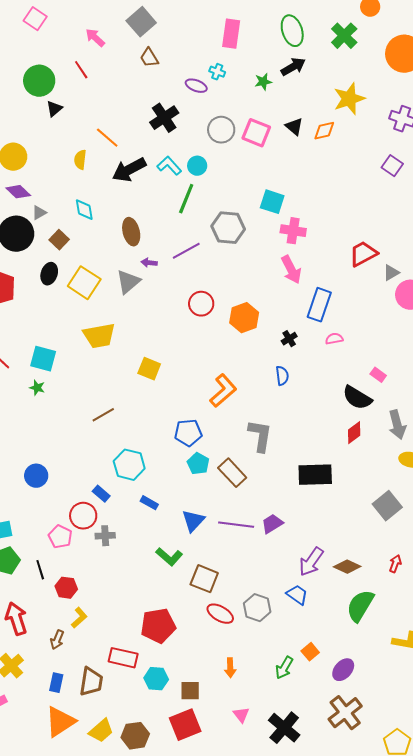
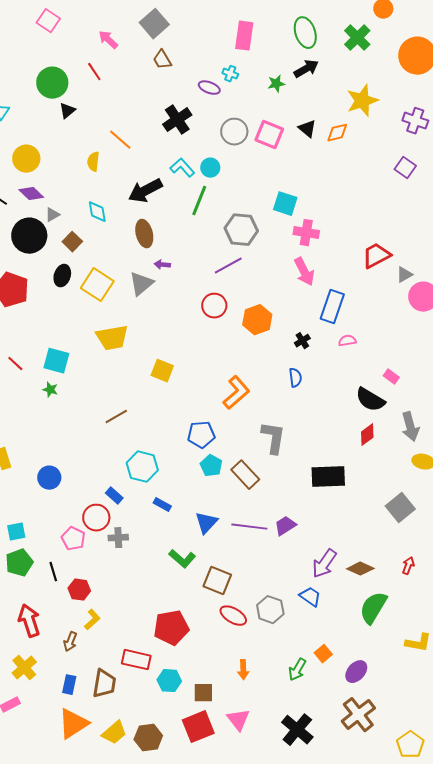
black arrow: (129, 170) -> (145, 191), moved
purple line: (186, 251) -> (228, 266), moved
pink triangle: (241, 715) -> (238, 720), moved, size x1.4

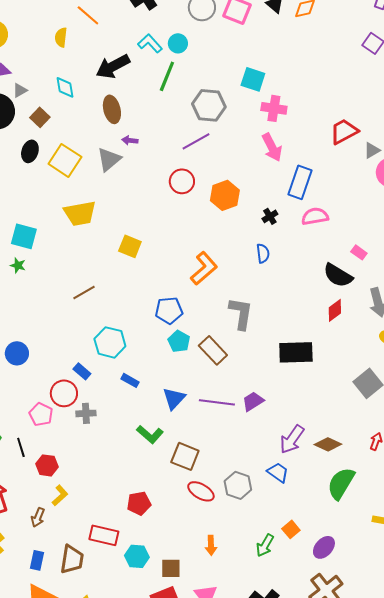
pink semicircle: (347, 341) -> (315, 216), size x1.5
red pentagon: (171, 628) -> (139, 503), size x0.7

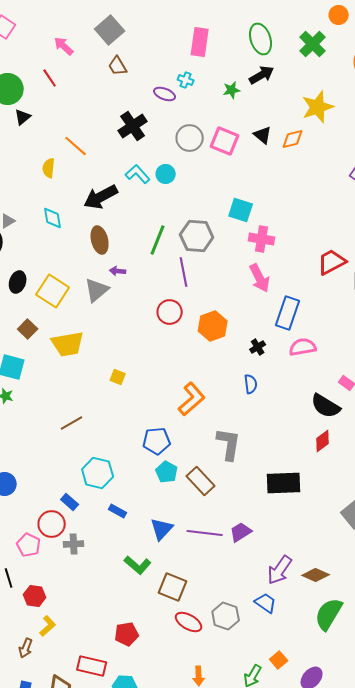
green line: (167, 76) -> (158, 240), moved
brown square: (40, 117) -> (28, 329), moved
purple line: (196, 141) -> (184, 272), turned -72
yellow square: (130, 246) -> (118, 377), size x0.7

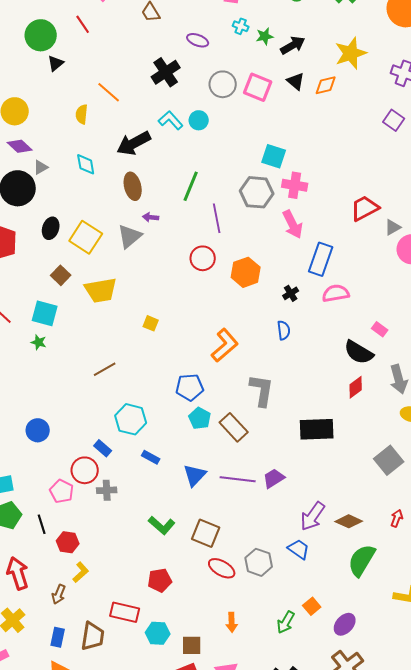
black arrow: (262, 75) -> (293, 45), moved
cyan cross: (186, 80) -> (241, 26), moved
gray hexagon: (197, 236) -> (257, 192), moved
green L-shape: (138, 565) -> (162, 525), moved

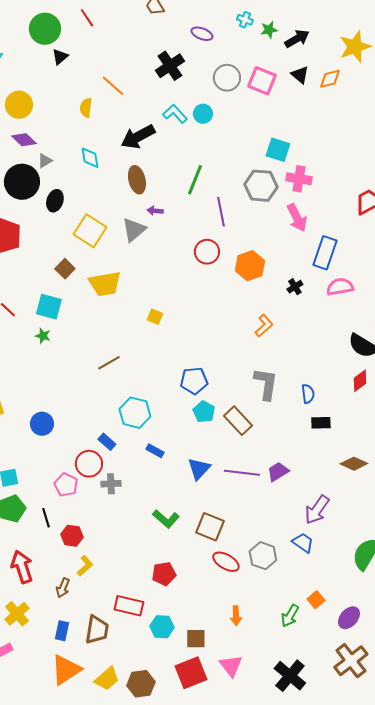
black ellipse: (51, 228) -> (55, 201), moved
blue semicircle: (284, 330) -> (308, 394), moved
orange L-shape: (225, 345) -> (264, 326), moved, size x0.7
black rectangle: (317, 429) -> (321, 423), size x0.6
brown diamond: (349, 521) -> (354, 464), moved

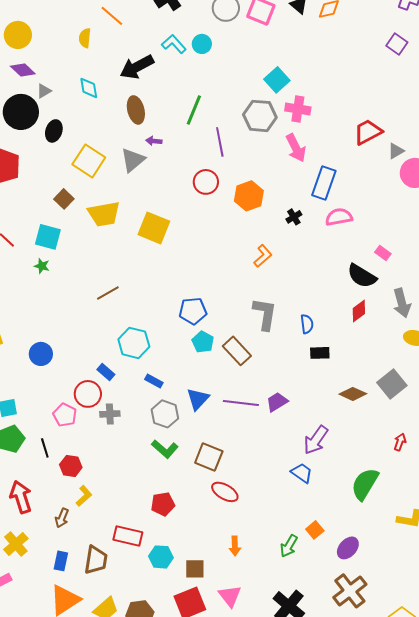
cyan square: (278, 150) -> (277, 80), turned 30
yellow square: (155, 317) -> (154, 228), moved, size x2.0
gray hexagon: (263, 556) -> (165, 414), moved

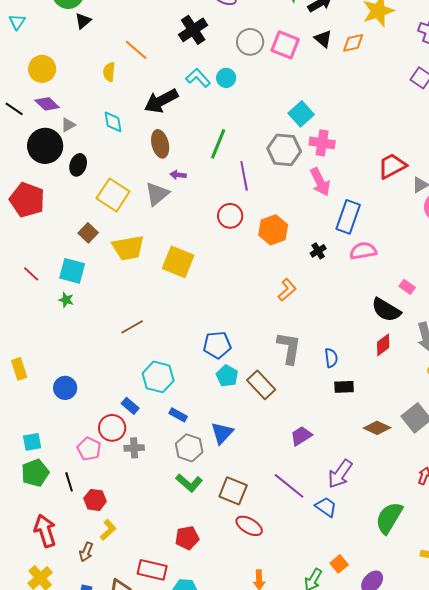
purple line: (241, 403) -> (289, 486), moved, turned 32

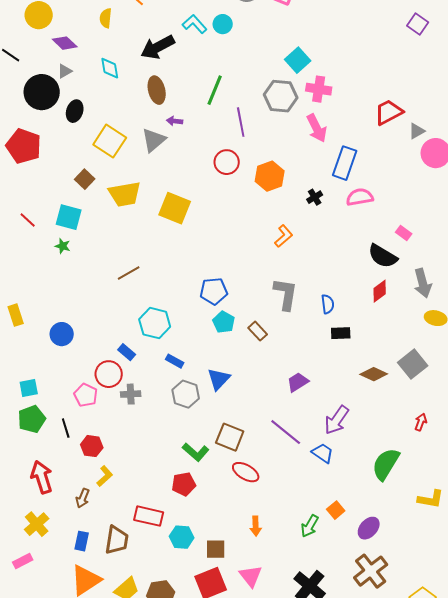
purple diamond: (47, 104) -> (65, 43), moved
brown rectangle: (261, 385) -> (258, 331), size x0.7
green L-shape: (189, 483) -> (196, 452), moved

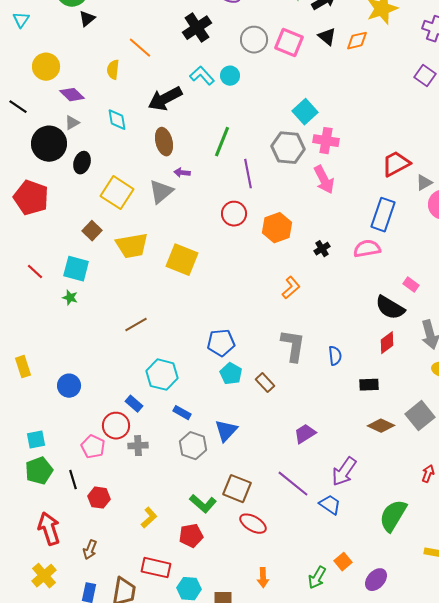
blue rectangle: (345, 163) -> (383, 215), moved
black rectangle: (341, 333) -> (369, 385), moved
yellow L-shape: (105, 476) -> (149, 518), moved

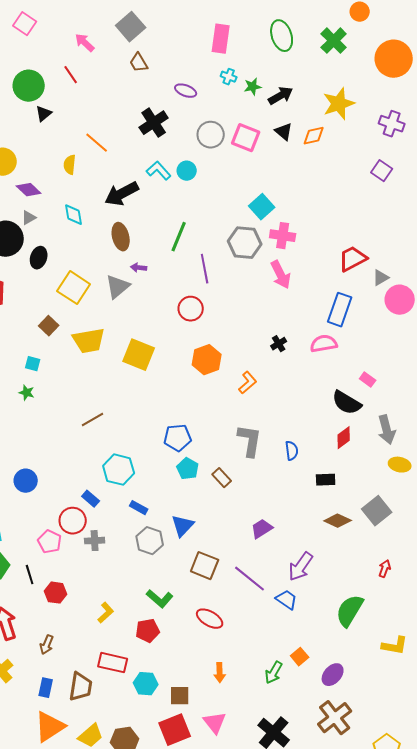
orange hexagon: (277, 228) -> (207, 360), moved
cyan square: (76, 269) -> (33, 364), size x0.6
brown square: (237, 489) -> (205, 566), moved

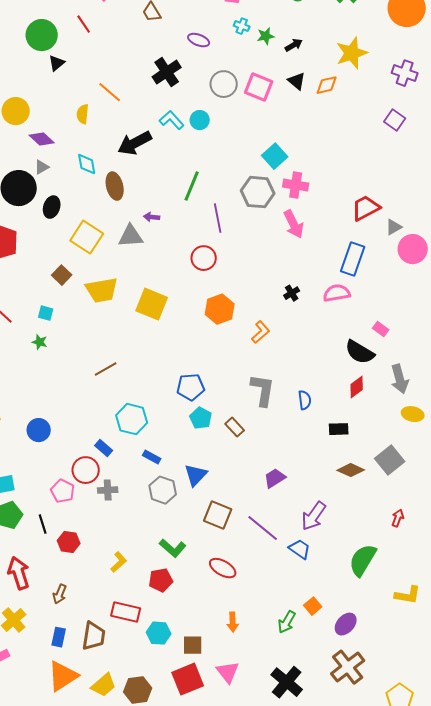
black arrow: (281, 96) -> (294, 45), size x0.7
brown ellipse: (121, 237) -> (115, 186), moved
gray triangle: (118, 287) -> (131, 236), turned 36

